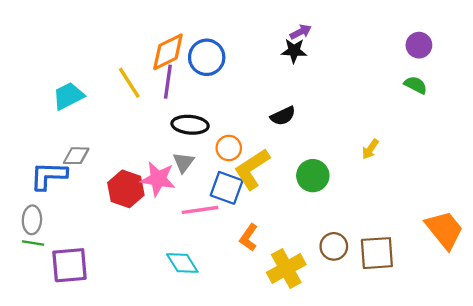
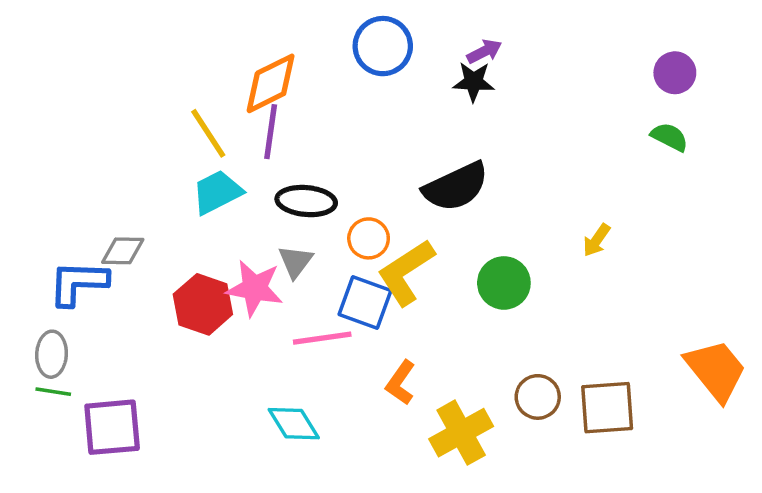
blue circle: (207, 57) -> (383, 46), moved
cyan trapezoid: (68, 96) -> (217, 192), moved
black semicircle: (283, 116) -> (456, 187), size x1.6

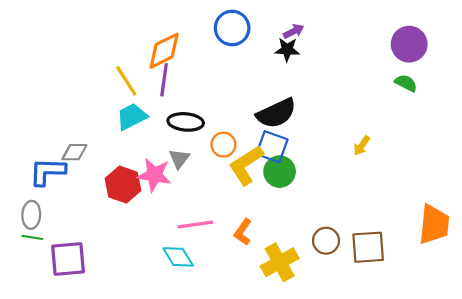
purple circle: (675, 73) -> (409, 44), size x1.4
green circle: (504, 283) -> (280, 172), moved
blue square: (365, 303) -> (272, 147), moved
pink line: (322, 338) -> (195, 224), moved
orange trapezoid: (716, 370) -> (434, 224), turned 45

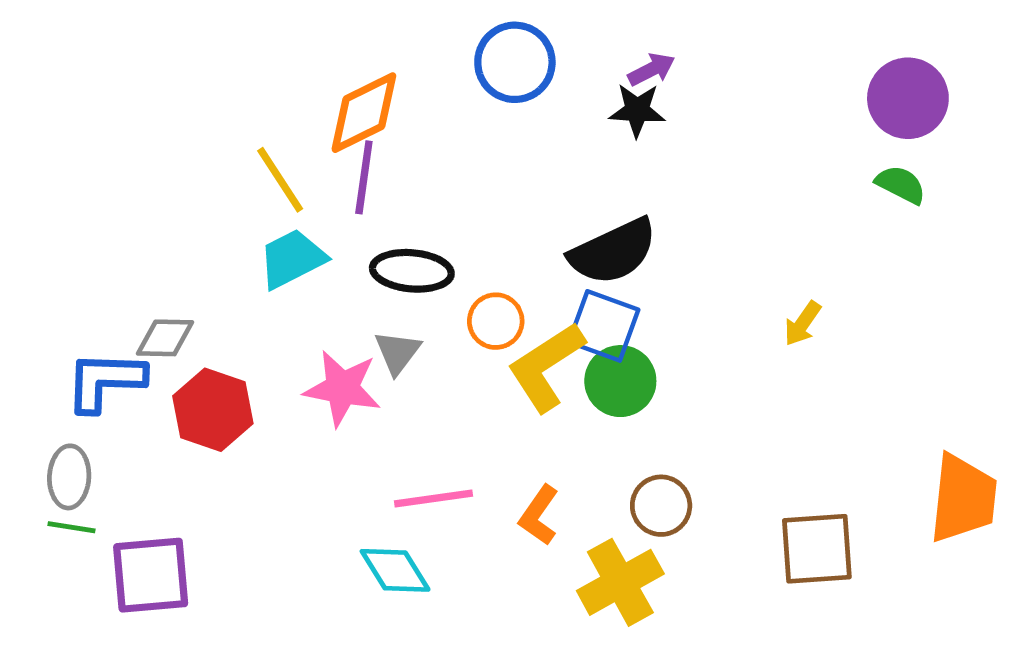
red hexagon: (123, 185) -> (213, 410), moved
brown circle: (326, 241) -> (661, 506), moved

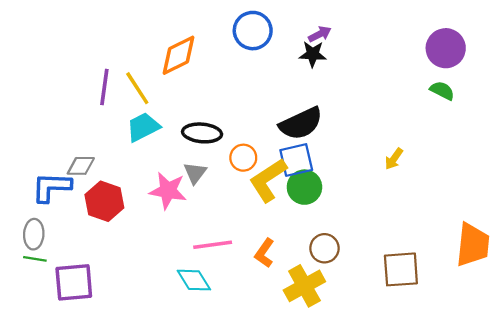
purple line: (364, 177) -> (104, 87), moved
blue square: (604, 326) -> (296, 160), turned -33

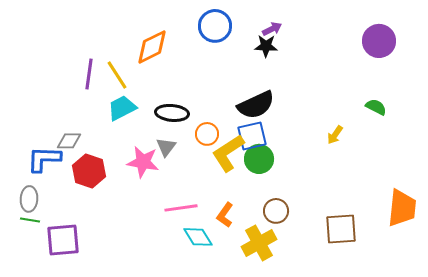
green semicircle: (442, 91) -> (376, 107), moved
cyan diamond: (194, 280) -> (198, 237), moved

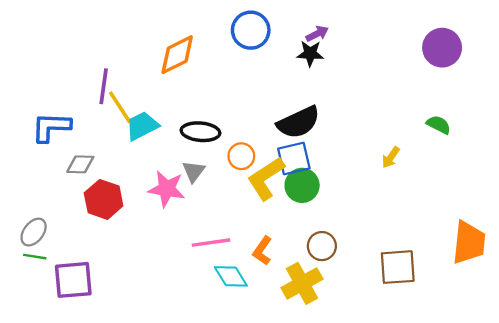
yellow line: (117, 75) -> (120, 107), moved
blue L-shape: (44, 159) -> (51, 127), moved
gray ellipse: (29, 199) -> (34, 232), turned 35

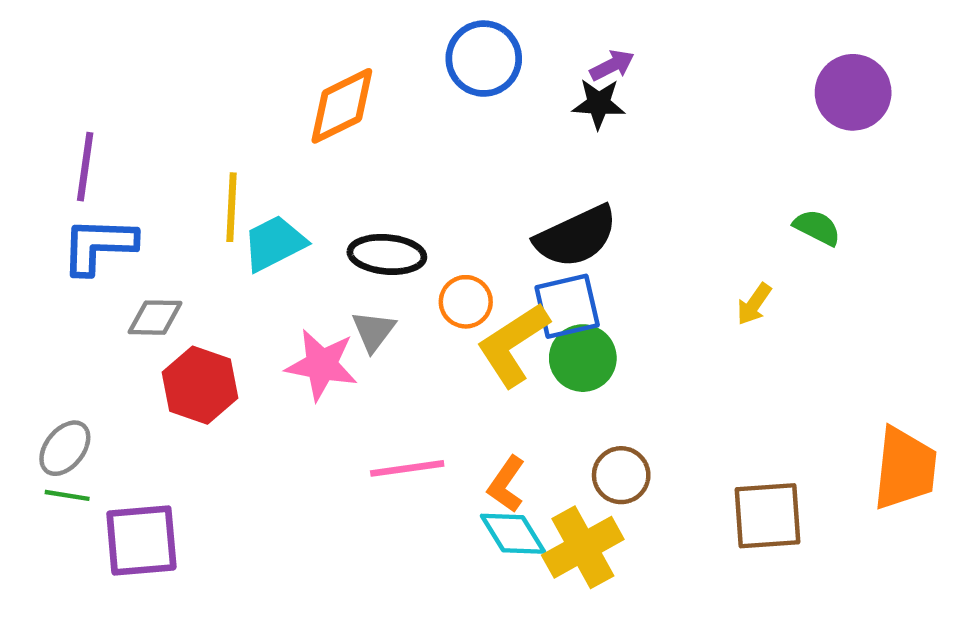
purple line: (104, 86) -> (85, 167), moved
yellow line: (120, 107) -> (232, 207), turned 36
green semicircle: (439, 125) -> (817, 227), moved
cyan diamond: (231, 276) -> (513, 534), moved

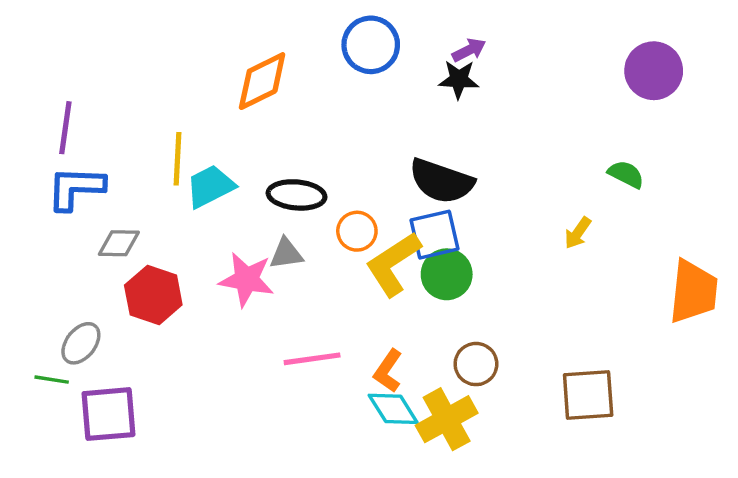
black semicircle: (576, 236) -> (441, 181), turned 44
gray triangle: (373, 331) -> (286, 254), turned 45
gray ellipse: (65, 448) -> (81, 343), moved
orange trapezoid: (905, 468) -> (693, 292), moved

